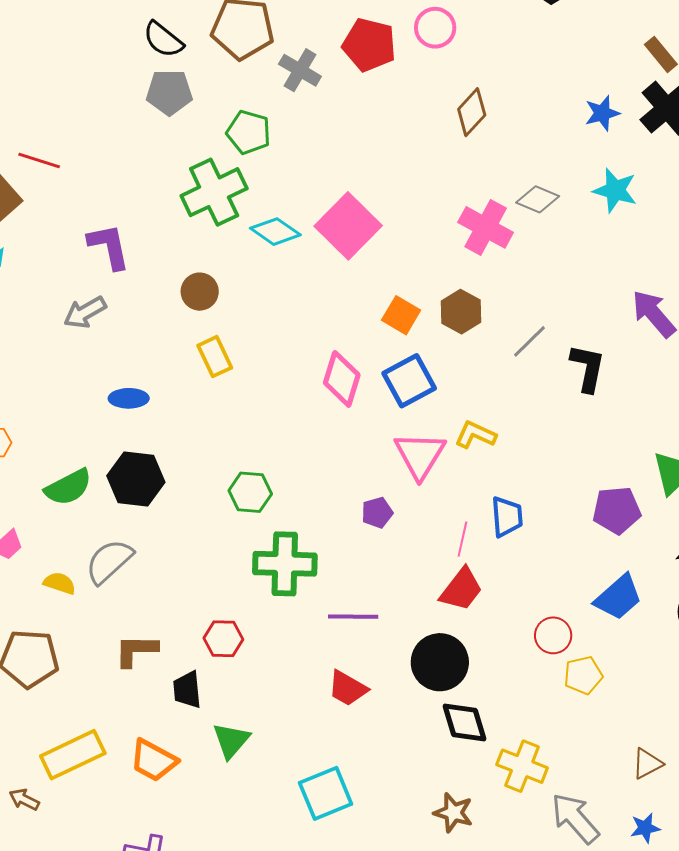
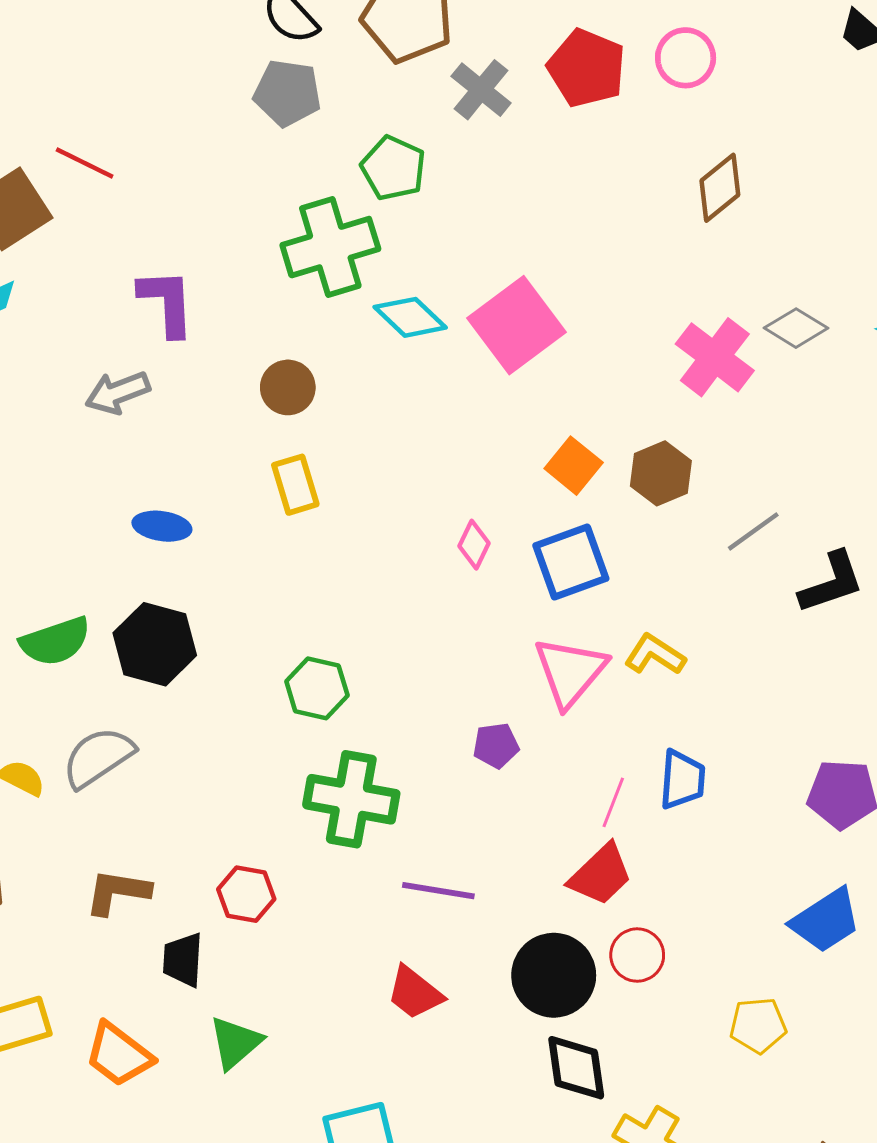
black L-shape: (588, 368) -> (832, 583), turned 51
pink diamond: (342, 379) -> (474, 545), size x0.6
red circle: (553, 635) -> (637, 955), moved

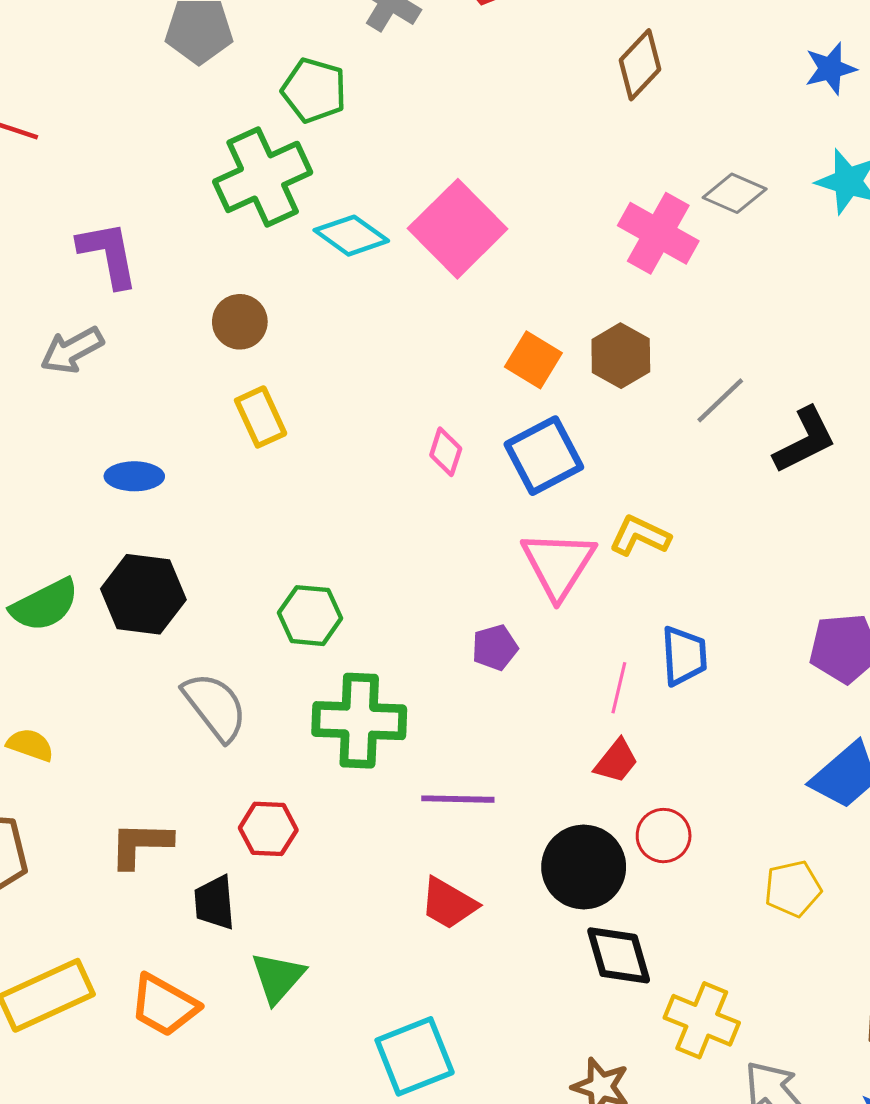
gray semicircle: (98, 757) -> (215, 707), moved, turned 94
red trapezoid: (601, 875) -> (616, 761), size x0.7

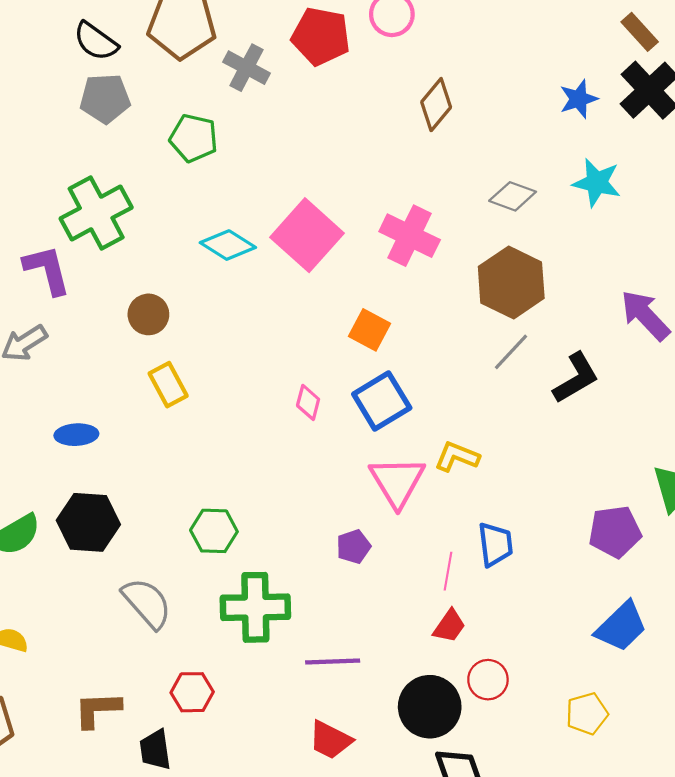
green cross: (263, 177) -> (96, 213), moved
pink cross: (658, 233) -> (410, 236), moved
brown hexagon: (621, 356) -> (511, 282), moved, size x1.5

